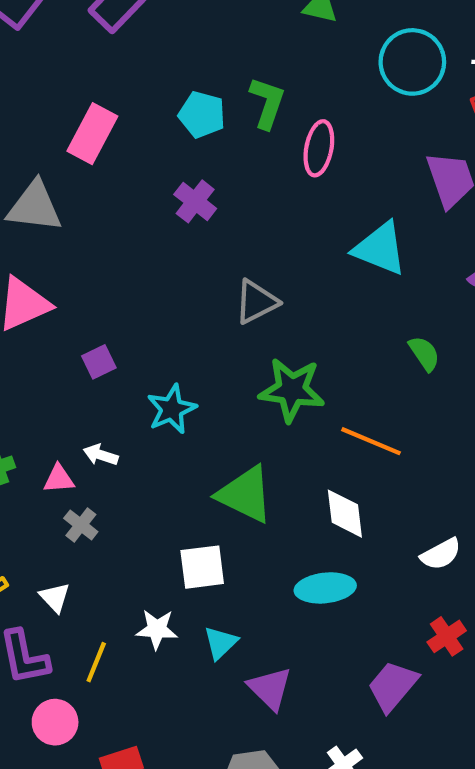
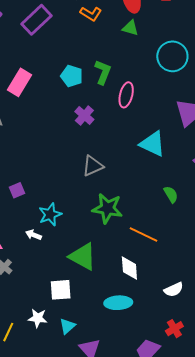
purple cross: (195, 201) -> (84, 116), moved
white arrow: (101, 455) -> (33, 235), moved

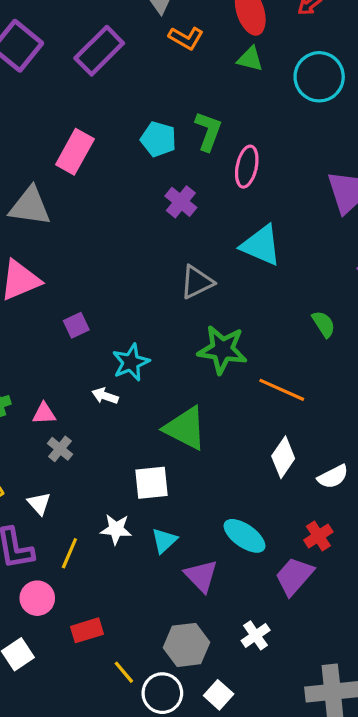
cyan circle: (172, 56) -> (319, 77), moved
cyan triangle: (153, 144) -> (261, 245), moved
white diamond: (129, 268) -> (283, 457), moved, turned 40
cyan ellipse: (118, 303) -> (245, 536), moved, turned 40
red cross: (174, 329) -> (318, 536), moved

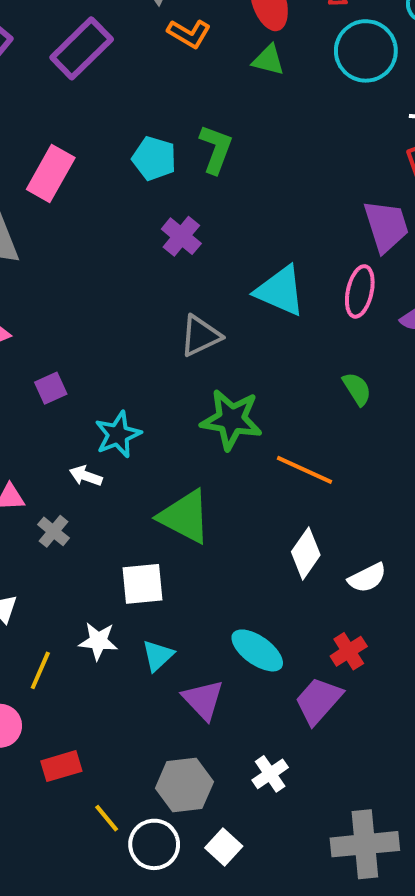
cyan circle: (319, 77) -> (366, 51), moved
pink ellipse: (247, 167) -> (360, 291), moved
gray cross: (60, 449) -> (53, 531), moved

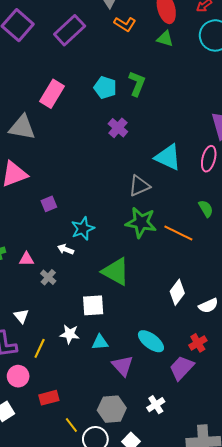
gray triangle: (200, 336) -> (139, 186), moved
orange line: (305, 470) -> (178, 233), moved
cyan triangle: (158, 656) -> (100, 342), turned 36

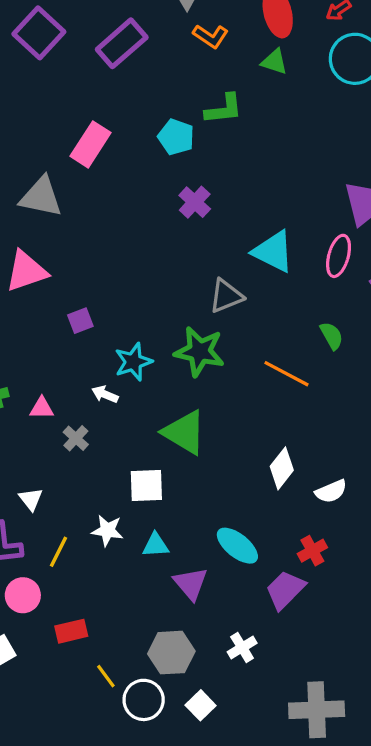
green L-shape: (137, 84) -> (224, 109), moved, turned 60
green star: (141, 223) -> (200, 351), moved

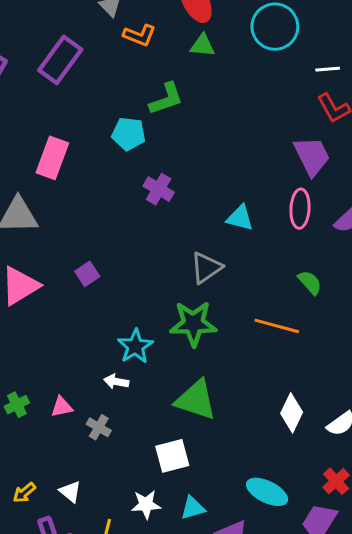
cyan triangle: (273, 252) -> (240, 218), size x0.7
purple square: (80, 321) -> (87, 274), moved

